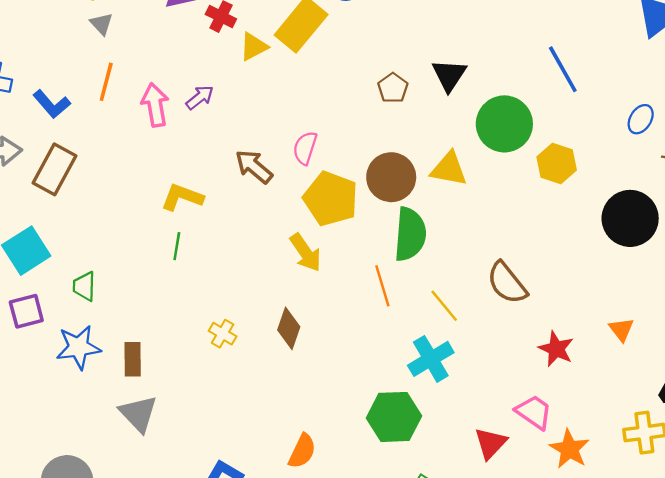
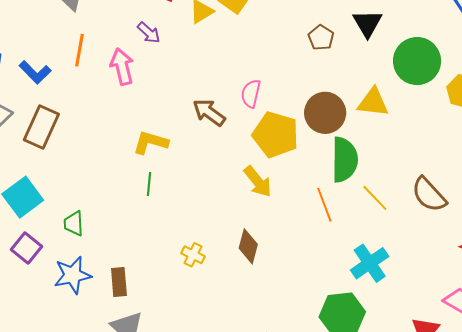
purple arrow: (200, 97) -> (149, 33), moved, turned 85
yellow line: (444, 306) -> (375, 198), moved
purple square: (26, 311) -> (27, 248), turned -32

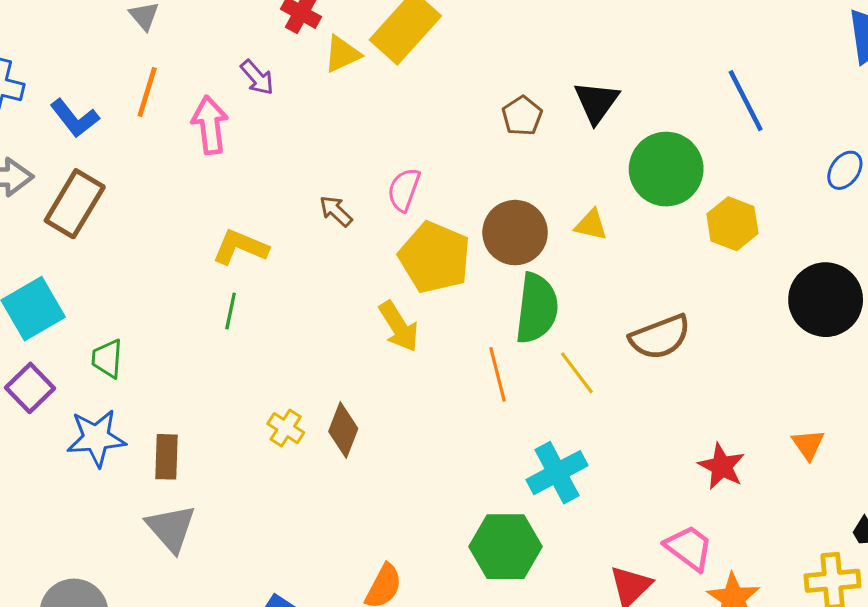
yellow triangle: (373, 102) -> (591, 225), size x0.7
brown arrow: (209, 112) -> (336, 211), size x0.7
brown semicircle: (429, 195) -> (660, 337), moved, turned -75
brown diamond: (248, 246) -> (343, 430), moved

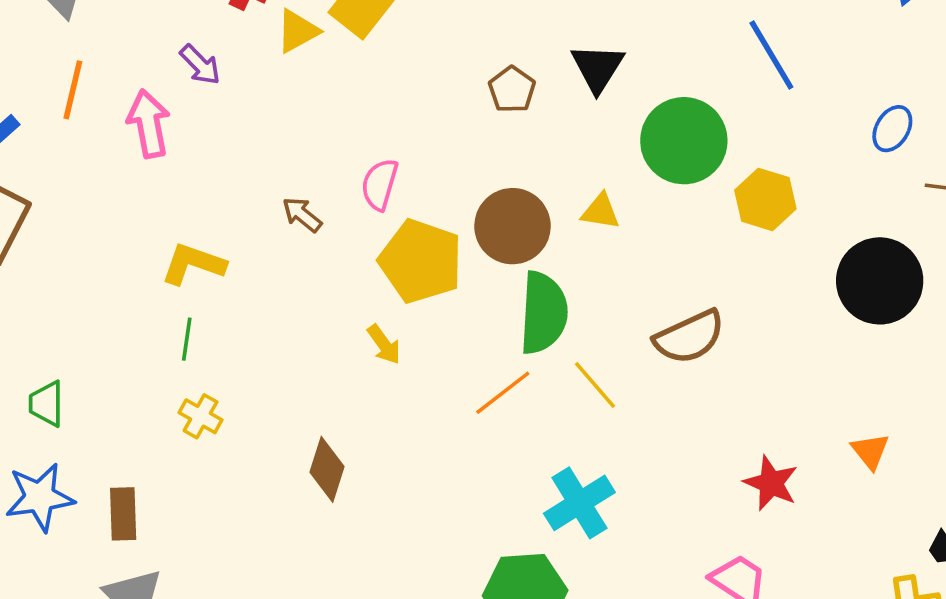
yellow arrow: (399, 326) -> (384, 344), size x0.7
orange line: (498, 374) -> (503, 393), turned 70
yellow cross: (286, 428) -> (201, 416), moved

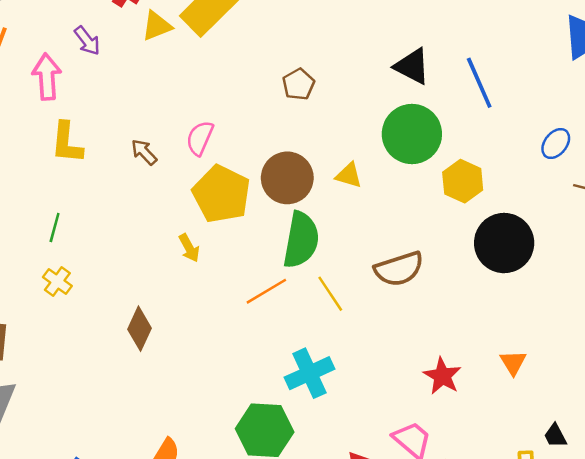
black triangle: (598, 68) -> (412, 66), moved, turned -42
yellow L-shape: (193, 264) -> (67, 143), moved, turned -111
black circle: (880, 281) -> (504, 243), moved

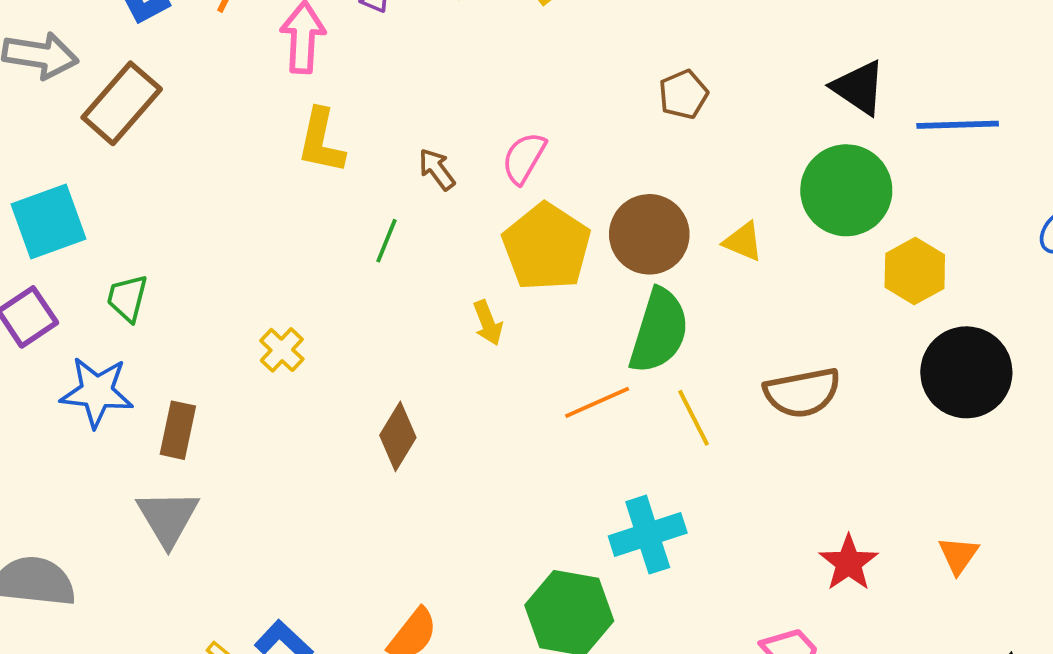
blue line: (479, 83) -> (958, 125), turned -75
green line: (55, 227) -> (387, 241), moved

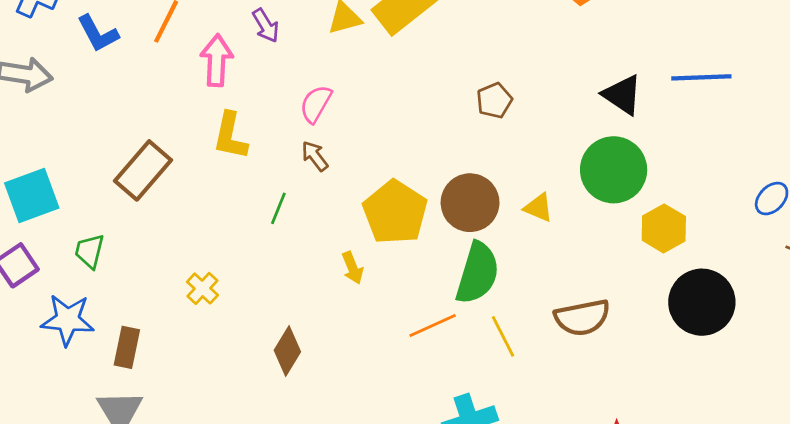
brown rectangle: (122, 103) -> (143, 170), moved
blue line: (958, 125) -> (701, 77), moved
pink semicircle: (524, 158) -> (316, 104), moved

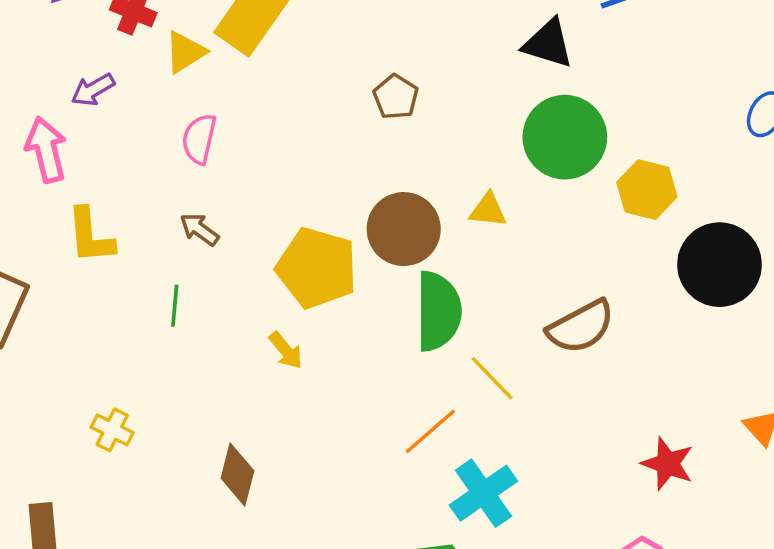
purple arrow: (266, 26) -> (93, 90), turned 108
pink semicircle: (316, 104) -> (199, 139), moved
orange line: (433, 325) -> (430, 431), moved

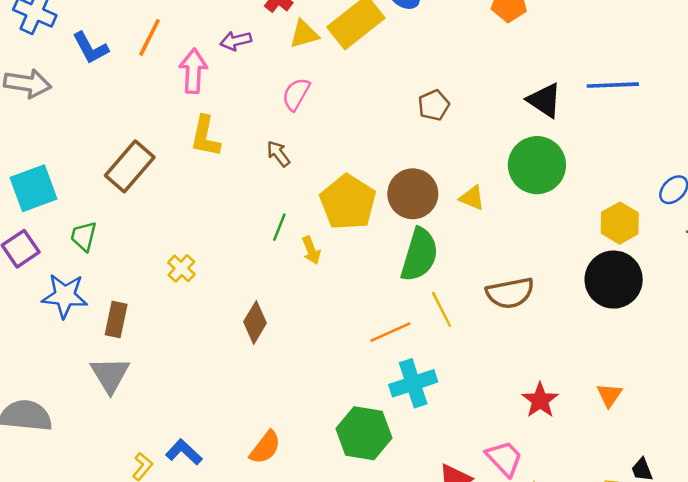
yellow hexagon: (647, 190) -> (620, 223), moved
green line: (175, 306) -> (279, 227), moved

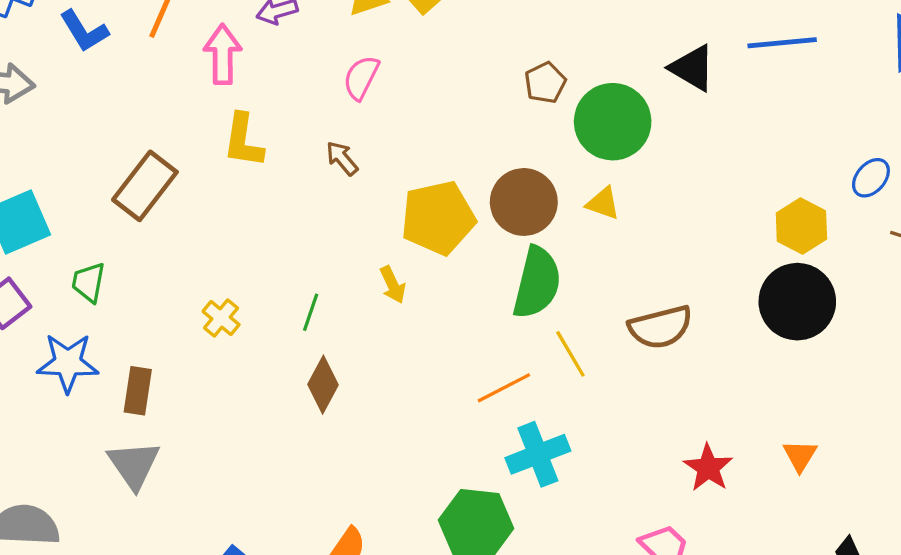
green circle: (537, 165) -> (613, 122), moved
yellow pentagon: (348, 202) -> (438, 218), turned 30
green line: (279, 227) -> (311, 312), moved

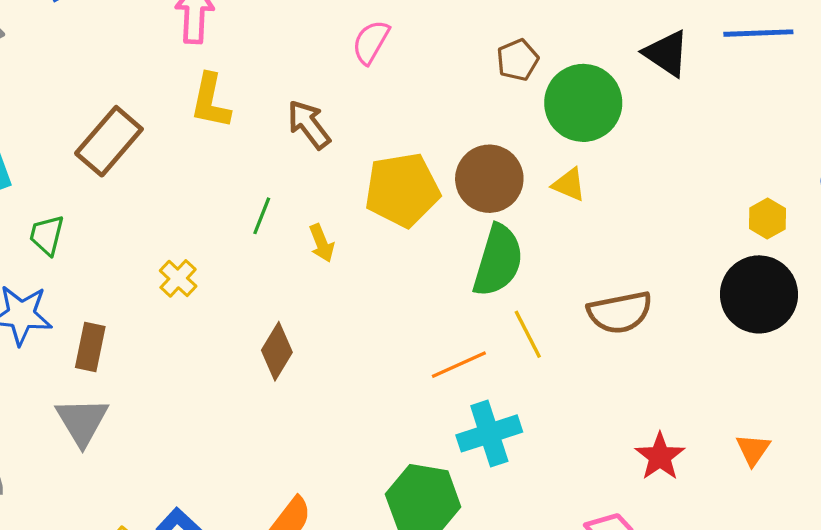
pink semicircle: (361, 78) -> (371, 42), moved
brown arrow: (342, 158) -> (309, 124), size x1.4
yellow hexagon: (801, 226) -> (767, 218), size x0.7
yellow arrow: (393, 285) -> (322, 243), moved
green line: (311, 312) -> (262, 216), moved

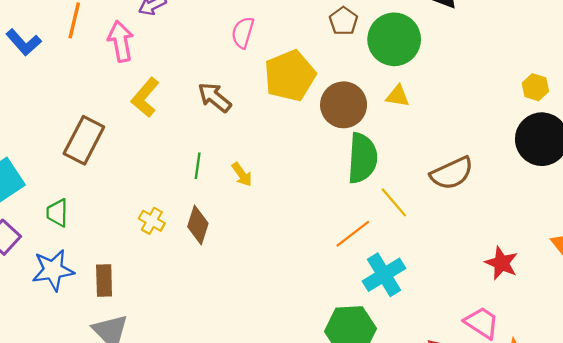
yellow L-shape: (210, 101) -> (145, 97), turned 42
yellow pentagon: (402, 190) -> (290, 76), moved
brown diamond: (277, 351) -> (198, 225), moved

